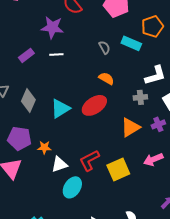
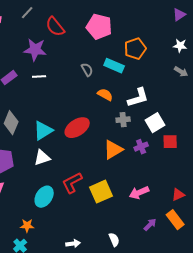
orange semicircle: (106, 78) -> (105, 95), moved
orange star: (44, 147) -> (27, 226), moved
pink arrow: (153, 159) -> (139, 193), moved
white triangle: (59, 164) -> (42, 158), moved
cyan ellipse: (72, 187) -> (44, 197), moved

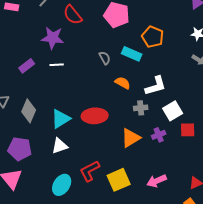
orange pentagon: (135, 49) -> (153, 37), turned -30
red ellipse: (77, 128) -> (95, 116), turned 30

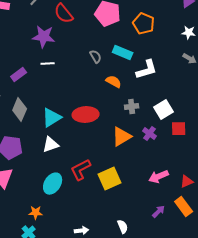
orange pentagon: (153, 37) -> (144, 24), moved
purple rectangle: (27, 66) -> (19, 75), moved
white L-shape: (156, 86) -> (147, 70), moved
purple cross: (159, 135) -> (150, 134), turned -32
pink arrow: (157, 181) -> (159, 177), moved

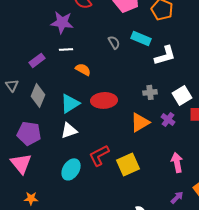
orange semicircle: (114, 82) -> (83, 69), moved
pink arrow: (159, 177) -> (177, 162), turned 102
orange star: (36, 213) -> (31, 198), moved

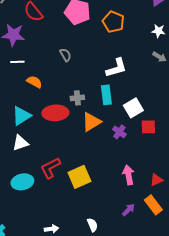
cyan rectangle: (141, 38) -> (106, 95), moved, turned 60
gray cross: (150, 92) -> (77, 98), moved
orange triangle: (140, 122) -> (91, 122), moved
cyan ellipse: (71, 169) -> (22, 182), turned 45

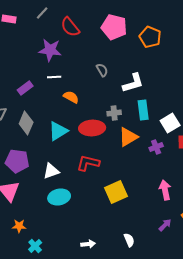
white L-shape: (116, 68) -> (133, 83), moved
purple cross: (119, 132) -> (156, 147), turned 32
white triangle: (20, 143) -> (51, 171), moved
red L-shape: (50, 168) -> (88, 163), moved, turned 40

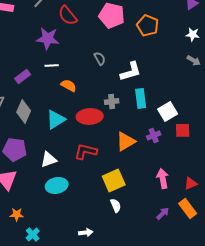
orange triangle: (128, 137) -> (126, 141), moved
white semicircle: (129, 240) -> (116, 205), moved

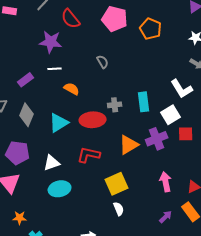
white L-shape: (131, 71) -> (182, 89), moved, turned 75
purple cross: (154, 135) -> (157, 139), size x1.5

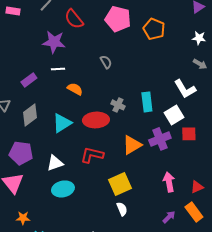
gray cross: (115, 105) -> (118, 105), turned 32
gray diamond: (27, 115) -> (30, 115), turned 30

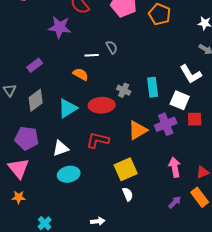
white line: (58, 69) -> (92, 55), moved
white square: (174, 115) -> (180, 100), turned -36
orange star: (23, 218) -> (19, 197), moved

